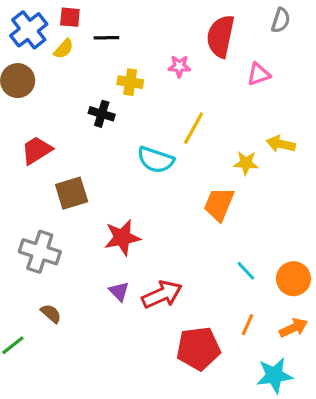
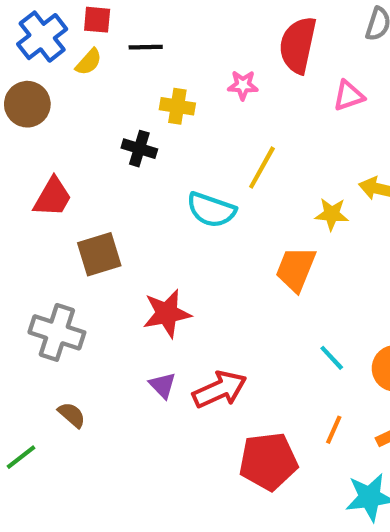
red trapezoid: (37, 150) -> (53, 197), turned 152

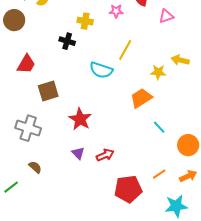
orange trapezoid: (296, 269) -> (141, 98), turned 35
red star: (167, 313) -> (80, 119), turned -30
cyan line: (332, 358) -> (159, 127), moved
red arrow: (220, 389) -> (105, 155), size x0.7
orange line: (334, 430) -> (159, 174), turned 32

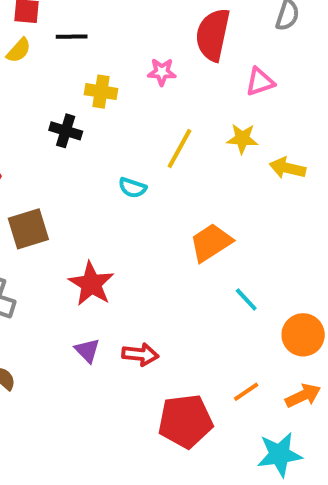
cyan semicircle: (101, 70) -> (132, 188), size x0.6
yellow star: (158, 72) -> (242, 139), moved
red arrow: (105, 155) -> (140, 354), turned 30

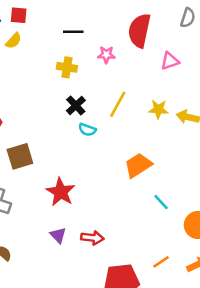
black line: (72, 37) -> (73, 32), moved
black cross: (66, 131) -> (76, 106), moved, turned 30
yellow star: (242, 139) -> (158, 109), moved

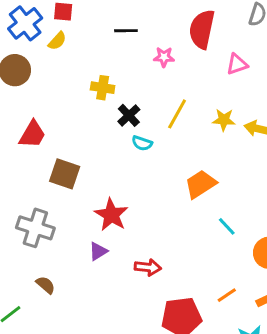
yellow cross: (67, 67) -> (103, 88), moved
brown square: (20, 156) -> (65, 174), turned 36
purple triangle: (58, 235) -> (98, 251), moved, turned 42

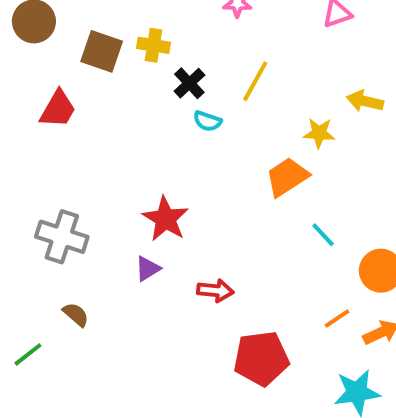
yellow star: (224, 120) -> (319, 133), moved
brown square: (65, 174) -> (102, 51), moved
orange line: (227, 295) -> (337, 319), moved

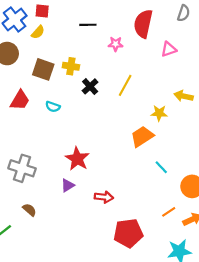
cyan semicircle: (207, 121) -> (53, 107), moved

